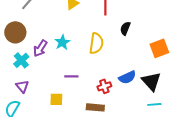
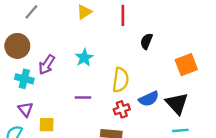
cyan star: (62, 42) -> (84, 58), moved
yellow semicircle: (96, 43) -> (121, 80), moved
cyan cross: (21, 60) -> (24, 79), turned -35
yellow square: (56, 99) -> (47, 125), moved

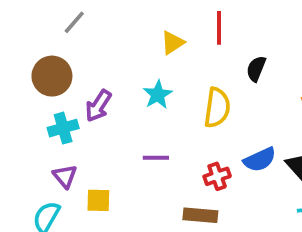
yellow triangle: (84, 12) -> (173, 43), moved
cyan cross: (24, 79) -> (63, 128), turned -30
yellow semicircle: (121, 80) -> (217, 108), moved

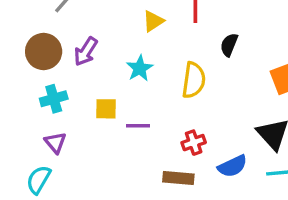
purple arrow: (98, 106) -> (86, 52), moved
blue semicircle: (260, 160) -> (232, 166), moved
yellow square: (98, 200) -> (106, 109), moved

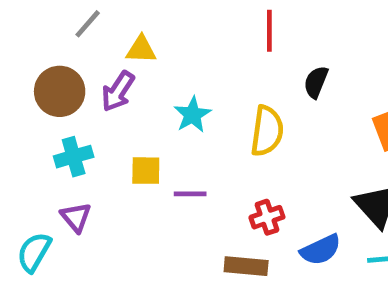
yellow triangle: (153, 21) -> (141, 49), moved, turned 35
cyan semicircle: (39, 180) -> (34, 252), moved

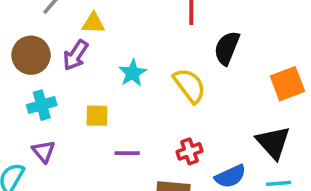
black semicircle: (316, 82) -> (227, 48), size x1.4
yellow semicircle: (267, 131) -> (189, 85), turned -45
purple line: (190, 194) -> (127, 153), moved

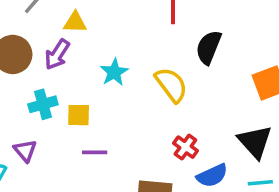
cyan cross: (42, 105) -> (43, 104), moved
red cross: (189, 151) -> (185, 147), moved, turned -35
purple line: (127, 153) -> (95, 152), moved

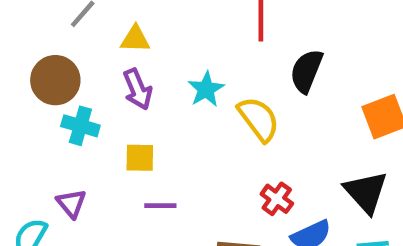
purple arrow: (57, 54) -> (138, 89), moved, turned -56
cyan star: (114, 72) -> (206, 89), moved
cyan cross: (43, 104) -> (80, 126), moved, turned 32

